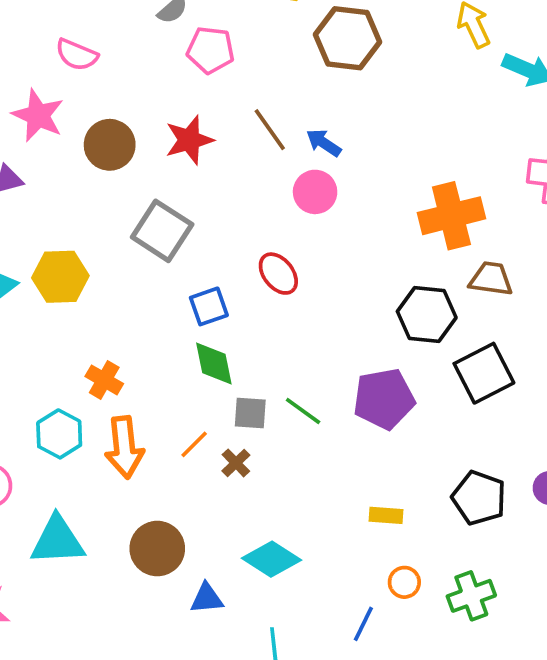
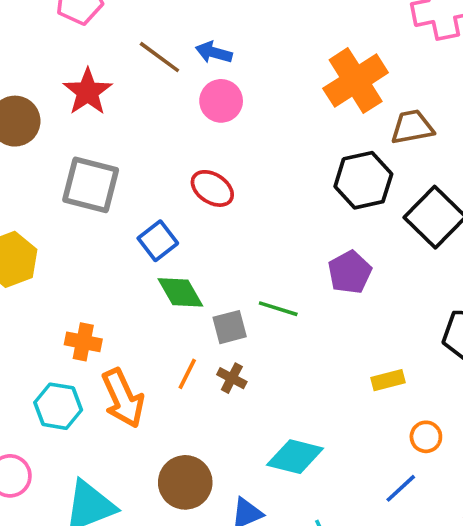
purple pentagon: (384, 399) -> (350, 272), size x0.7
blue line: (363, 624) -> (401, 488), turned 40

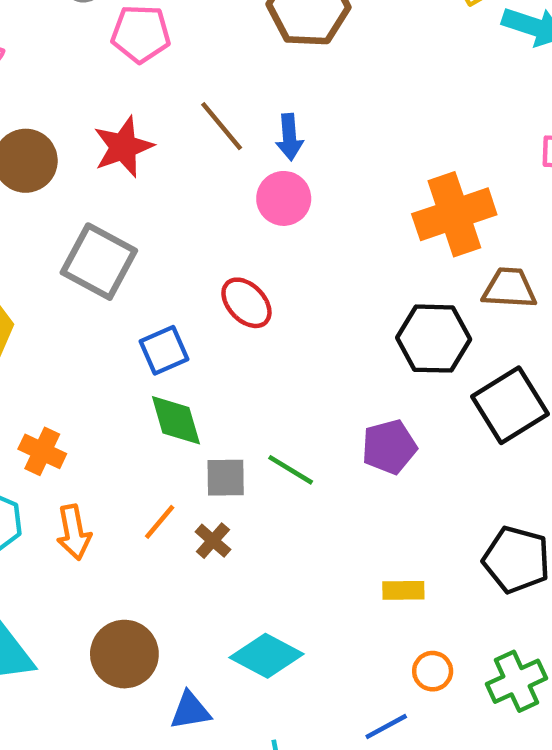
blue arrow: (214, 52) -> (289, 137), turned -124
orange arrow: (123, 398) -> (74, 532), size x0.7

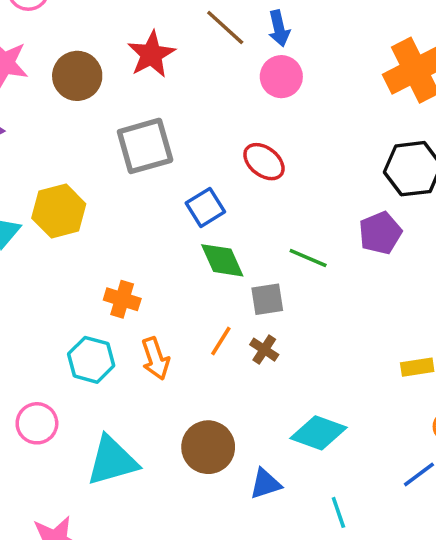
gray square: (99, 262) -> (145, 146), turned -36
purple pentagon: (389, 447) -> (380, 233), moved
green line: (291, 470) -> (308, 258), moved

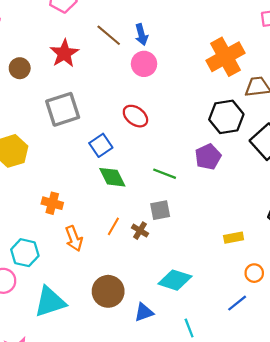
brown circle: (77, 76) -> (20, 68), size x0.7
gray square: (267, 299) -> (160, 210), moved
cyan hexagon: (91, 360) -> (25, 253), moved

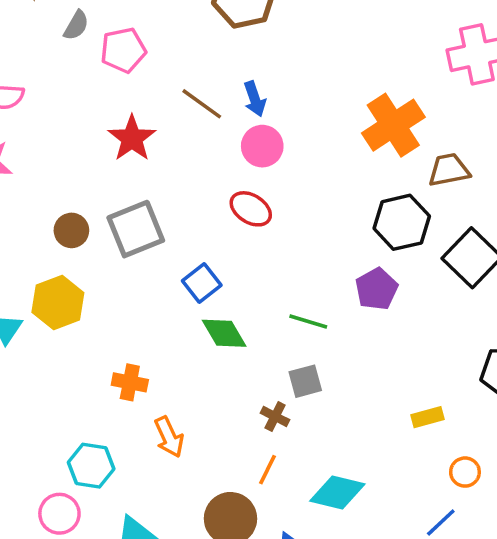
brown circle: (20, 68) -> (71, 230), moved
red ellipse: (135, 116) -> (251, 209), moved
orange line: (113, 226) -> (267, 470), moved

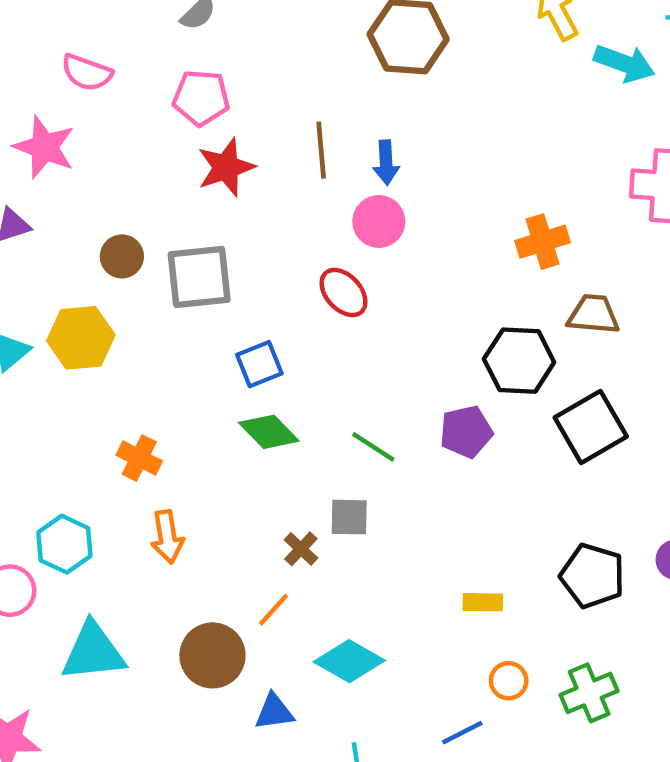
pink pentagon: (123, 50) -> (201, 98), moved
brown line: (202, 104) -> (321, 150), turned 33
orange cross: (393, 125) -> (543, 242), size x0.7
green diamond: (224, 333) -> (269, 432), turned -30

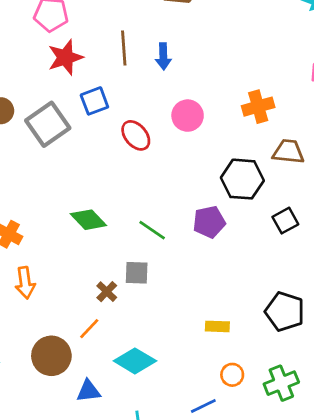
pink circle: (379, 222) -> (188, 116), moved
gray square: (199, 277) -> (48, 124), turned -30
blue square: (259, 364) -> (94, 101), moved
black square: (591, 427) -> (285, 221), size x0.6

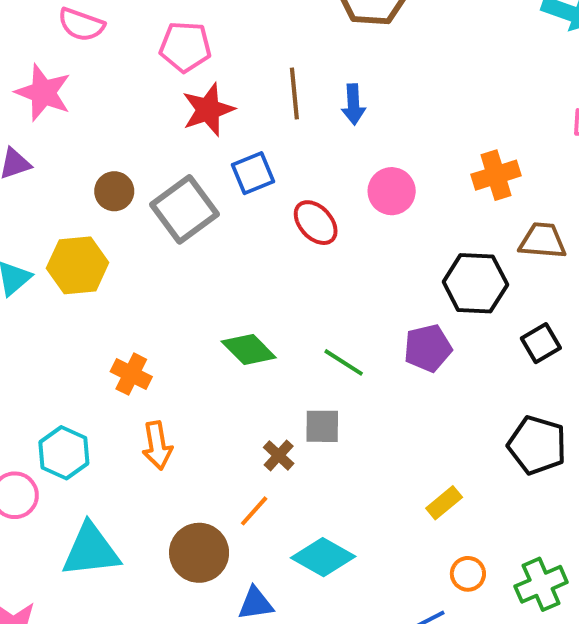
black pentagon: (285, 312) -> (537, 445), moved
yellow rectangle: (217, 326) -> (444, 503), turned -40

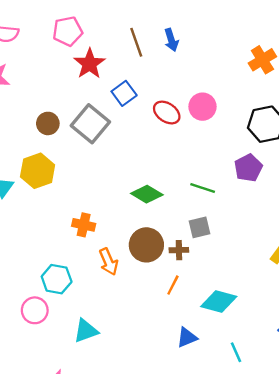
pink circle: (392, 191) -> (203, 107), moved
brown cross: (279, 455) -> (179, 250), turned -30
cyan triangle: (91, 550) -> (86, 331), size x0.7
brown circle: (199, 553) -> (146, 245), moved

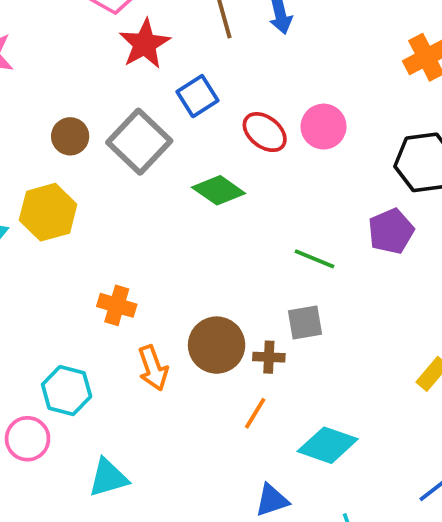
green diamond: (147, 194) -> (219, 190), moved

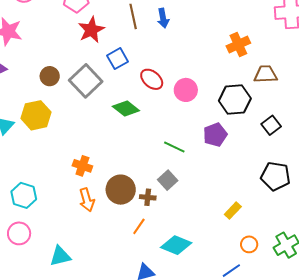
pink circle: (324, 127) -> (186, 90), moved
orange cross: (117, 305) -> (82, 166), moved
gray square: (305, 322) -> (168, 180), turned -36
cyan hexagon: (67, 391) -> (24, 195), moved

